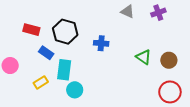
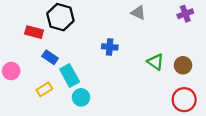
purple cross: (158, 13) -> (185, 14), moved
black hexagon: (65, 32) -> (60, 17), moved
cyan rectangle: (64, 70) -> (70, 76), turned -36

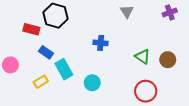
gray triangle: (138, 13) -> (127, 11), turned 32
cyan circle: (81, 97) -> (92, 83), moved
red circle: (184, 100) -> (146, 91), moved

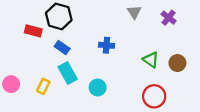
purple cross: (170, 12) -> (169, 18), moved, turned -32
blue rectangle: (46, 52) -> (62, 48), moved
pink circle: (10, 65) -> (11, 84), moved
yellow rectangle: (41, 82) -> (43, 86), turned -32

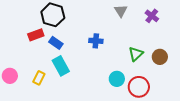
red rectangle: (33, 31) -> (36, 35), moved, turned -35
green triangle: (151, 60) -> (136, 54), turned 42
cyan circle: (98, 87) -> (117, 79), moved

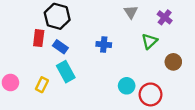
red rectangle: (36, 35) -> (39, 38), turned -63
green triangle: (136, 54) -> (149, 41), moved

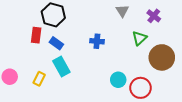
brown circle: (173, 62) -> (162, 57), size x1.6

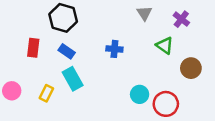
red rectangle: (36, 35) -> (33, 48), moved
green triangle: (139, 38) -> (165, 45), turned -42
brown circle: (162, 57) -> (191, 68), size x0.7

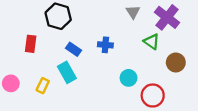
purple cross: (181, 19) -> (167, 17), size x1.6
blue rectangle: (67, 51) -> (73, 49), moved
cyan circle: (140, 94) -> (129, 78), moved

